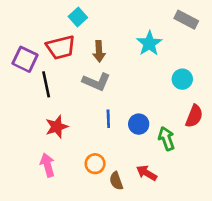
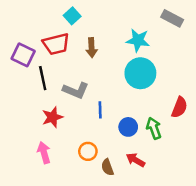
cyan star: (149, 43) -> (138, 40), turned -30
cyan circle: (182, 79) -> (140, 73), moved, size x1.6
gray L-shape: (96, 82) -> (76, 90), moved
blue circle: (139, 124) -> (128, 127), moved

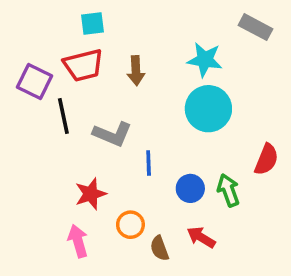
cyan square: (72, 16) -> (92, 23), moved, turned 35
red star: (52, 117) -> (91, 194), moved
pink arrow: (44, 153) -> (78, 241), moved

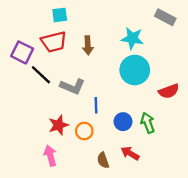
black line: (63, 116) -> (41, 75), turned -35
red semicircle: (266, 159) -> (169, 91), moved, turned 48
orange circle: (130, 225) -> (84, 131), moved

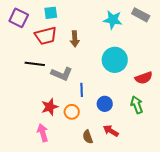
cyan star: (132, 38) -> (113, 20), moved
purple square: (22, 52) -> (19, 18), moved
black line: (41, 75) -> (35, 64), turned -36
green arrow: (148, 123) -> (137, 105), moved

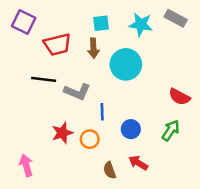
cyan square: (51, 13) -> (101, 23), moved
cyan circle: (115, 60) -> (126, 64), moved
red semicircle: (144, 78) -> (179, 97), turned 48
green arrow: (137, 105) -> (171, 130), turned 54
pink arrow: (43, 133) -> (26, 165), moved

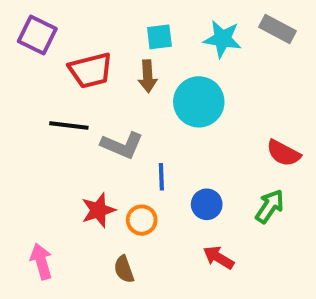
brown semicircle: (110, 170) -> (124, 269), moved

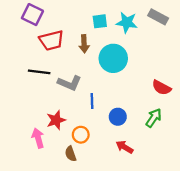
purple square: (37, 35) -> (32, 15), moved
cyan square: (159, 37) -> (100, 21), moved
orange circle: (142, 220) -> (81, 135), moved
pink arrow: (41, 261) -> (38, 138), moved

